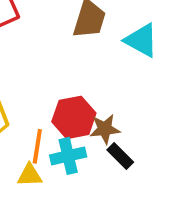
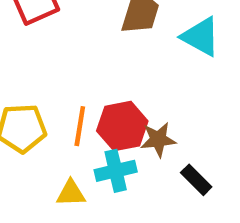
orange line: (37, 146) -> (80, 126), moved
black rectangle: (120, 156) -> (196, 180), moved

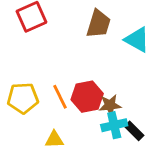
orange line: (80, 126) -> (60, 97), turned -35
cyan cross: (116, 171) -> (114, 125), moved

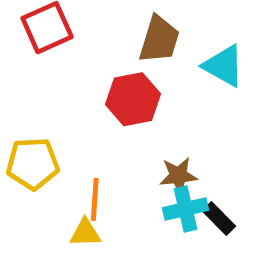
orange line: (60, 97) -> (95, 199), moved, turned 30
red hexagon: (87, 97) -> (133, 99), moved

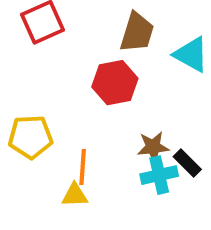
black rectangle: (219, 219) -> (187, 163), moved

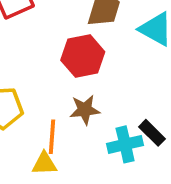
brown star: (153, 147) -> (85, 110), moved

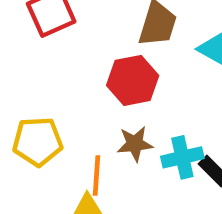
cyan cross: (125, 144) -> (182, 157), moved

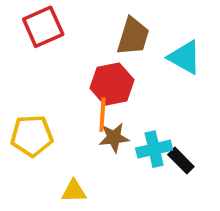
orange line: (96, 175) -> (102, 115), moved

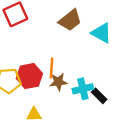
brown trapezoid: (133, 36) -> (70, 20), turned 35
red hexagon: (112, 84) -> (29, 76), moved

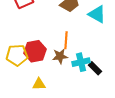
orange line: (51, 68) -> (66, 40), moved

